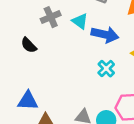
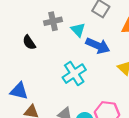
cyan cross: (106, 69) -> (74, 74), moved, size x1.5

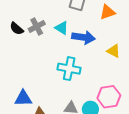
black semicircle: (29, 42) -> (17, 29), moved
cyan cross: (74, 74) -> (69, 69), turned -30

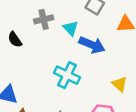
black semicircle: (17, 29) -> (15, 39), moved
yellow triangle: (113, 51) -> (119, 84), moved

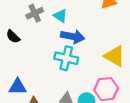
blue arrow: (92, 45) -> (73, 37), moved
yellow triangle: (119, 84) -> (115, 56), size x1.5

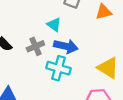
gray cross: (35, 13) -> (35, 46), moved

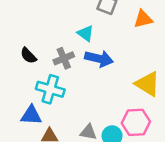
cyan cross: (59, 68) -> (50, 89), moved

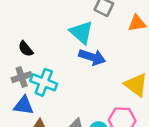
cyan triangle: (86, 33) -> (81, 32), size x1.5
gray cross: (64, 58) -> (22, 77), moved

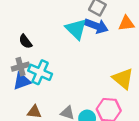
blue arrow: (92, 57) -> (96, 26), moved
blue triangle: (24, 105) -> (22, 81), moved, turned -30

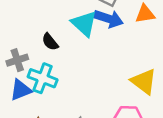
black semicircle: (25, 41) -> (50, 42), moved
gray cross: (20, 67) -> (17, 60), moved

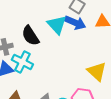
black semicircle: (50, 42) -> (30, 36), size x1.5

